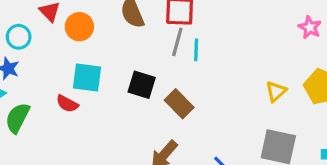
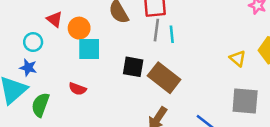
cyan square: (87, 78) -> (89, 49), moved
yellow triangle: (276, 91) -> (238, 58), turned -30
brown rectangle: (179, 104) -> (164, 78), size x1.4

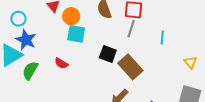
cyan line: (172, 34) -> (162, 38), moved
cyan circle: (33, 42) -> (18, 19), moved
blue star: (28, 68) -> (26, 40), size x1.5

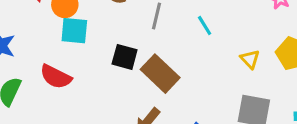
cyan line: (162, 38) -> (205, 26), turned -32
red semicircle: (61, 63) -> (56, 77), size x1.5

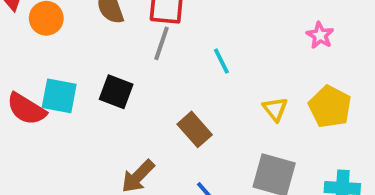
cyan square: (74, 31) -> (59, 96), moved
brown rectangle: (160, 74) -> (195, 129), moved, size x0.7

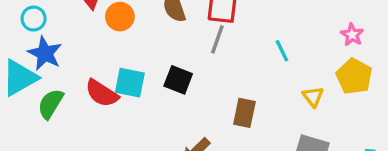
cyan line: (221, 61) -> (282, 51), moved
yellow pentagon: (330, 107) -> (354, 76), moved
brown rectangle: (195, 129) -> (244, 113), turned 52

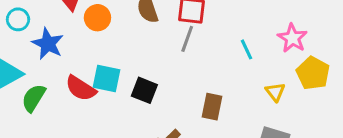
pink star: (352, 35) -> (292, 38), moved, size x1.4
blue star: (45, 53) -> (48, 44), moved
black square: (178, 80) -> (144, 90), moved

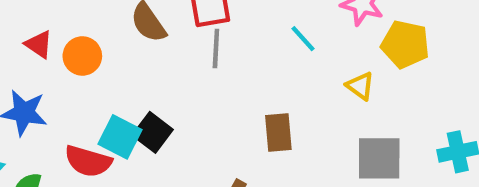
cyan square: (107, 78) -> (120, 137), turned 32
black square: (144, 90) -> (153, 132), moved, turned 32

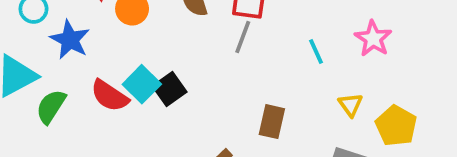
yellow pentagon: (405, 44) -> (396, 126), moved

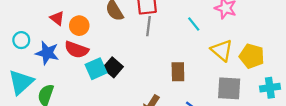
cyan square: (142, 84) -> (96, 69), turned 35
red semicircle: (110, 96) -> (76, 50), moved
yellow triangle: (350, 105) -> (222, 50), size x1.5

